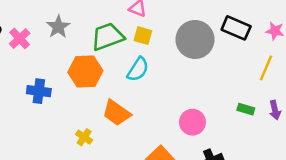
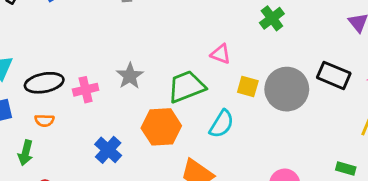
yellow square: (143, 36) -> (248, 87), moved
pink cross: (20, 38) -> (86, 90), turned 30
blue cross: (39, 91) -> (108, 150), turned 35

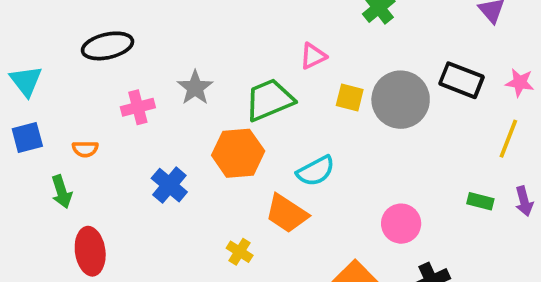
pink triangle: (221, 54) -> (313, 56), turned -45
black ellipse: (44, 83) -> (108, 46), moved
cyan semicircle: (222, 124) -> (316, 171), moved, turned 32
green arrow: (26, 153) -> (62, 192), turned -30

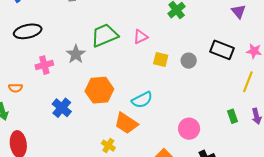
green trapezoid: (269, 100) -> (105, 35), moved
gray circle: (401, 100) -> (189, 61), size x0.5
green rectangle: (480, 201) -> (233, 116), turned 56
yellow cross: (240, 252) -> (108, 146), moved

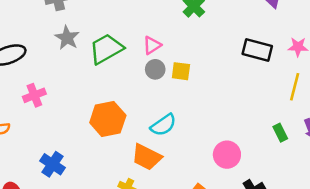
gray star: (76, 54) -> (67, 38), moved
gray circle: (189, 61) -> (155, 69), moved
blue cross: (62, 108) -> (52, 164), moved

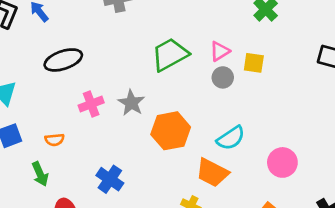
gray star: (67, 38) -> (131, 103), moved
yellow square: (181, 71) -> (254, 63), moved
pink circle: (227, 155) -> (282, 162), moved

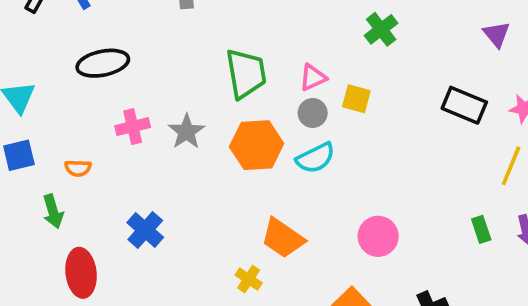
green trapezoid: (170, 54) -> (246, 74), turned 102
orange hexagon: (171, 131) -> (257, 145), moved
cyan semicircle: (231, 138) -> (316, 158), moved

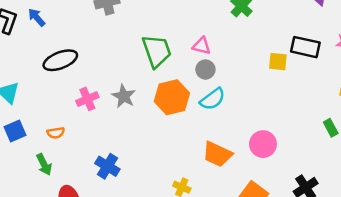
pink triangle: (313, 78) -> (202, 46), turned 48
yellow square: (356, 99) -> (278, 62), moved
orange trapezoid: (283, 238) -> (217, 154), moved

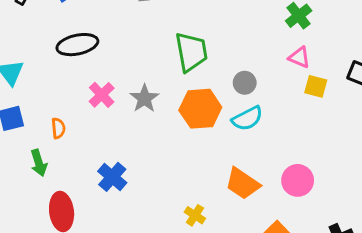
pink triangle: (202, 46) -> (299, 57), moved
yellow square: (278, 62) -> (316, 86), moved
pink cross: (87, 99) -> (102, 95), turned -30
orange semicircle: (56, 133) -> (58, 128), turned -96

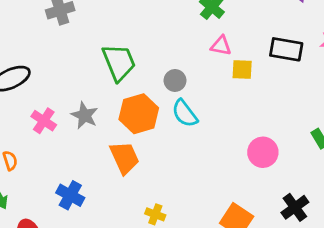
cyan semicircle: (247, 118) -> (185, 113), turned 92
pink circle: (298, 180) -> (263, 152), moved
orange trapezoid: (243, 184) -> (124, 158), moved, turned -136

